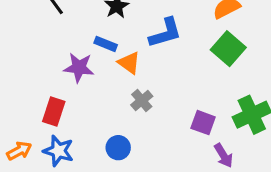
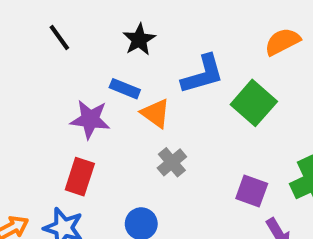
green square: (228, 49) -> (254, 103), moved
red rectangle: (54, 112) -> (80, 177), moved

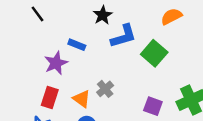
black star: (139, 40) -> (103, 15), moved
orange triangle: (156, 113) -> (82, 99), moved
purple star: (90, 119) -> (56, 63), turned -30

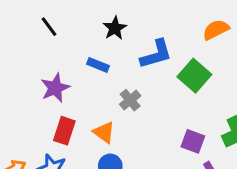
black star: (103, 15) -> (115, 28), moved
purple star: (56, 63) -> (55, 88), moved
gray cross: (105, 89) -> (130, 100), moved

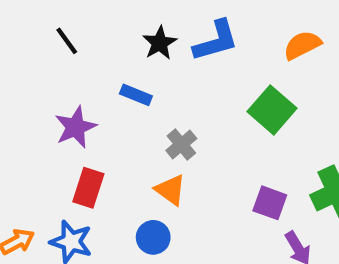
blue L-shape: (156, 54) -> (216, 41), moved
orange triangle: (104, 132) -> (170, 190), moved

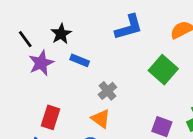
black line: (67, 41) -> (25, 39), moved
black star: (160, 43) -> (61, 34), moved
purple star: (75, 127) -> (41, 63), moved

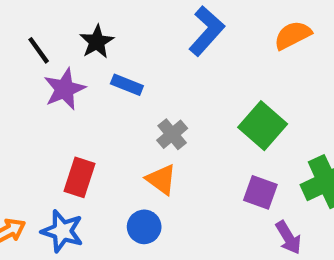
blue L-shape: (129, 27) -> (207, 31), turned -32
green square: (163, 70) -> (263, 126), moved

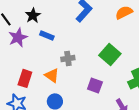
gray cross: (172, 134) -> (68, 58), turned 32
orange triangle: (161, 179) -> (52, 75), moved
purple square: (260, 192) -> (95, 85), moved

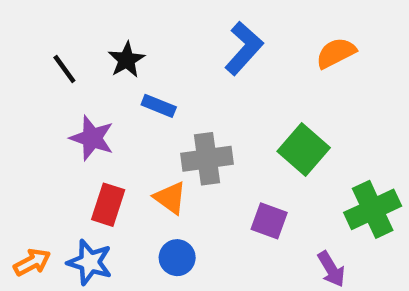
purple star: (18, 37) -> (92, 138), moved, turned -30
gray cross: (68, 58) -> (207, 159), size x1.5

